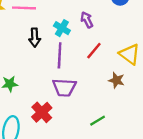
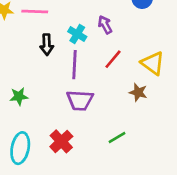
red cross: (42, 112) -> (61, 141), moved

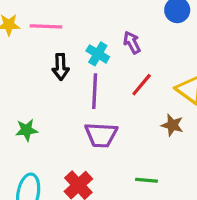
green line: (117, 137) -> (146, 180), turned 36

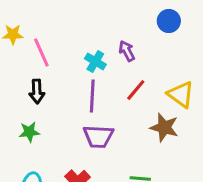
pink line: (46, 26) -> (41, 52), moved, turned 64
black arrow: (61, 67) -> (37, 91), moved
brown star: (172, 125) -> (164, 127), size x1.4

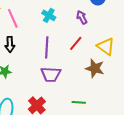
purple arrow: (127, 51) -> (82, 17), moved
cyan cross: (95, 61) -> (49, 15), moved

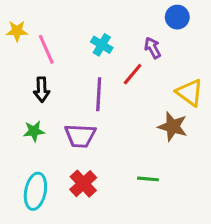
red line: (76, 43) -> (133, 74), moved
purple trapezoid: (51, 74) -> (80, 136), moved

